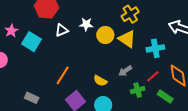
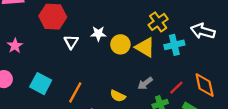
yellow cross: (130, 14) -> (158, 22), moved
white triangle: (62, 30) -> (71, 42), turned -32
cyan square: (31, 42) -> (41, 84), moved
cyan cross: (155, 48) -> (174, 45), moved

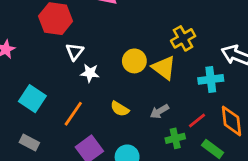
white star: (98, 34) -> (90, 73), moved
cyan cross: (174, 45) -> (211, 79), moved
yellow semicircle: (118, 96) -> (120, 109), moved

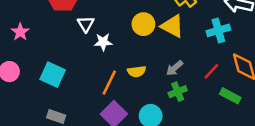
yellow semicircle: (120, 109) -> (137, 71), turned -30
orange line: (73, 114) -> (109, 83), moved
green cross: (175, 138) -> (178, 92), moved

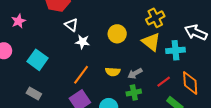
white triangle: (86, 24) -> (71, 25), turned -32
yellow triangle: (172, 26) -> (151, 42), moved
yellow semicircle: (137, 71) -> (113, 72), moved

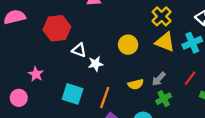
pink star: (18, 21) -> (36, 74), moved
cyan square: (38, 60) -> (73, 94), moved

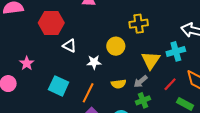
yellow cross: (162, 16) -> (139, 24), moved, turned 30
yellow triangle: (165, 42) -> (151, 60), moved, turned 36
white star: (96, 64) -> (94, 62), moved

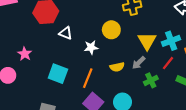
cyan cross: (176, 51) -> (171, 41), moved
green cross: (143, 100) -> (151, 80), moved

